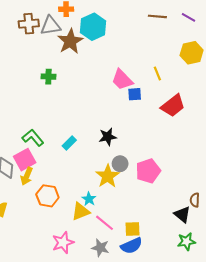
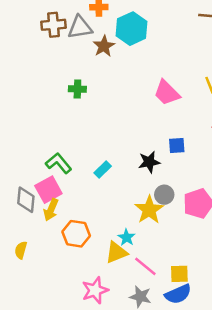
brown star: (70, 41) -> (104, 46), size x0.7
blue square: (135, 94) -> (177, 146), moved

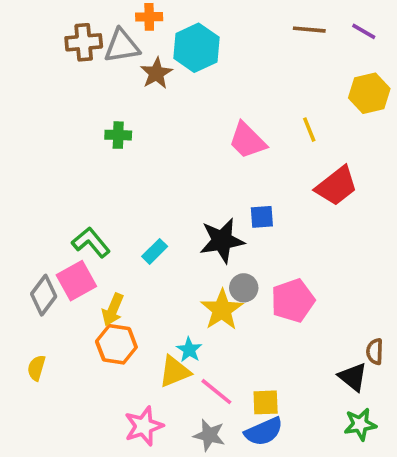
black star: (149, 162) -> (222, 241), size x1.4
gray diamond: (26, 200) -> (44, 295), turned 32
yellow arrow: (51, 210) -> (113, 310), moved

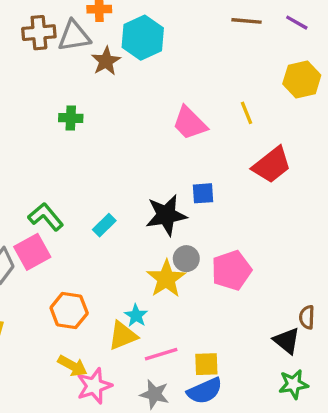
yellow arrow: (113, 310) -> (72, 366), moved, turned -84
pink line: (216, 392) -> (161, 354), turned -56

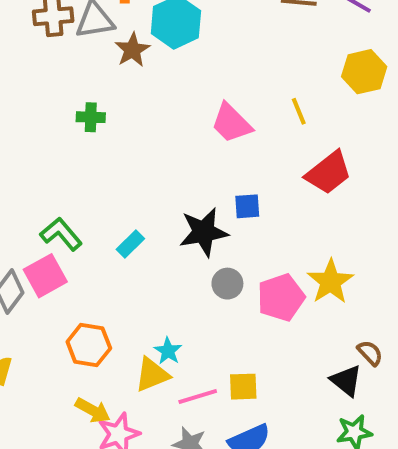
yellow star: (166, 279) -> (330, 282), moved
brown semicircle: (307, 317) -> (370, 353), turned 135
yellow square: (206, 364) -> (243, 387), moved

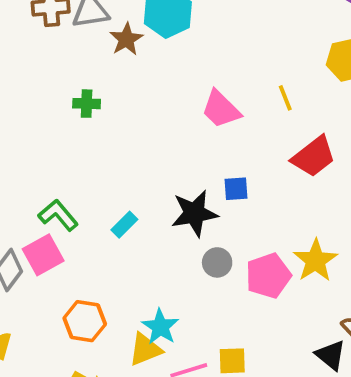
cyan star: (168, 351) -> (160, 327), size x1.4

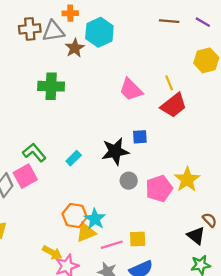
green cross: (87, 104) -> (51, 86), size x1.6
red trapezoid: (314, 157) -> (174, 105), moved
orange hexagon: (85, 321) -> (75, 215), moved

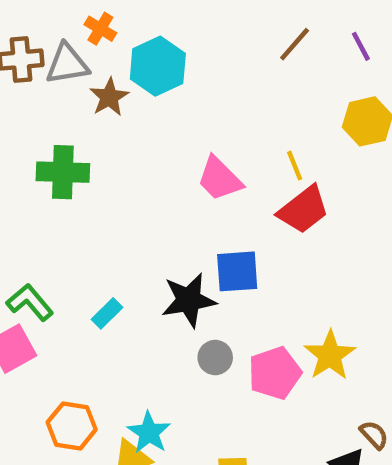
orange cross: (70, 13) -> (100, 29), turned 32
brown line: (169, 21) -> (295, 44), turned -54
purple line: (203, 22) -> (361, 46), turned 32
blue square: (140, 137) -> (237, 271), size x1.5
orange hexagon: (75, 215) -> (72, 426), moved

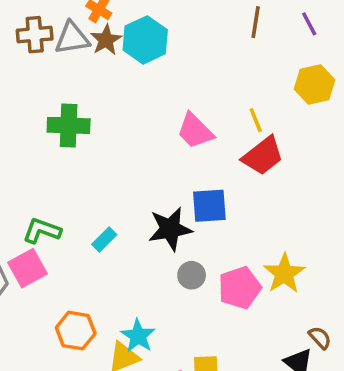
brown line: (295, 44) -> (256, 22), turned -32
brown star: (109, 97) -> (106, 40), moved
green L-shape: (30, 302) -> (42, 231), turned -30

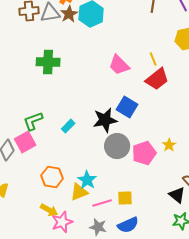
blue square: (209, 206) -> (127, 107), turned 35
green L-shape: (42, 231) -> (33, 121), turned -40
yellow star: (284, 273) -> (169, 145), size x0.6
gray circle: (192, 275) -> (117, 146), size x1.6

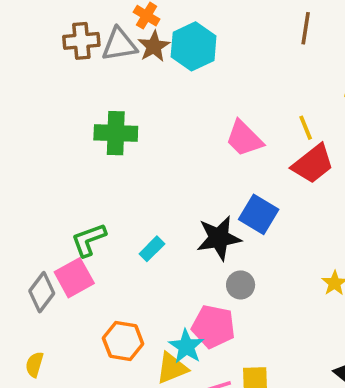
gray circle: (117, 146) -> (241, 285), size x0.6
pink pentagon: (144, 153) -> (213, 327), moved, turned 30

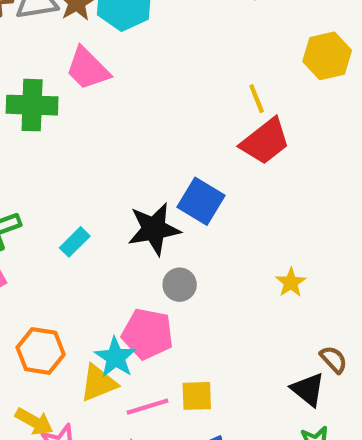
pink trapezoid: (244, 139) -> (88, 69), moved

